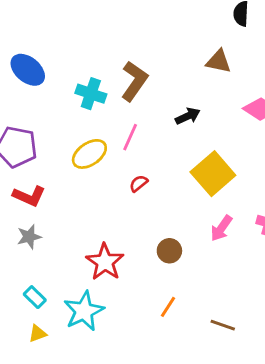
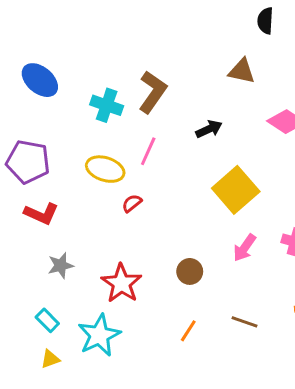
yellow ellipse: (89, 154) -> (105, 169), turned 52
red semicircle: (139, 183) -> (132, 203), moved
gray star: (29, 237) -> (61, 266), moved
brown line: (223, 325) -> (245, 322), moved

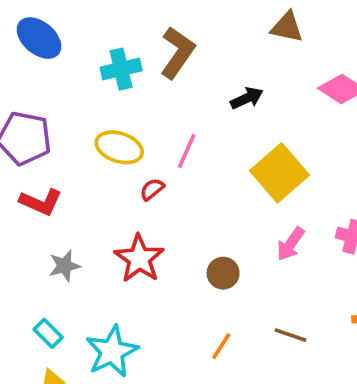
cyan cross: (107, 105) -> (121, 69), turned -32
pink line: (148, 151) -> (187, 151), moved
red star: (121, 283) -> (139, 259), moved

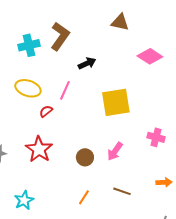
black arrow: (247, 98) -> (87, 63), moved
yellow square: (280, 173) -> (116, 102), turned 32
pink arrow: (291, 244) -> (115, 151), moved
cyan star: (112, 352) -> (24, 200), size x0.7

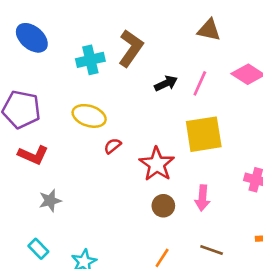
pink line: (65, 90) -> (200, 83), moved
red star: (39, 149) -> (157, 164), moved
pink arrow: (115, 151) -> (202, 198), turned -30

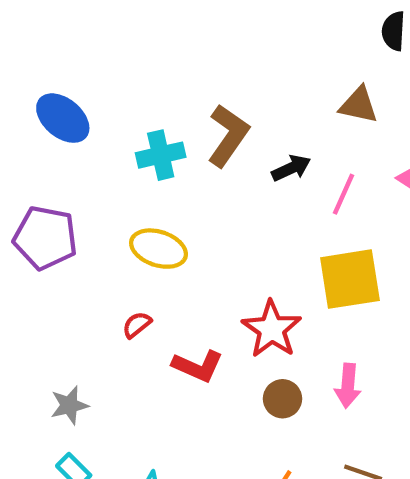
black arrow: (166, 83) -> (291, 168), moved
red semicircle: (113, 146) -> (137, 325), moved
red L-shape: (33, 155) -> (198, 366), moved
gray star: (50, 201) -> (69, 405), moved

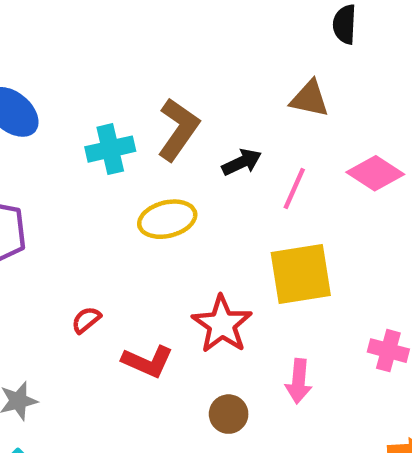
yellow ellipse: (159, 249) -> (167, 219), moved, turned -32
brown circle: (283, 399) -> (229, 414), moved

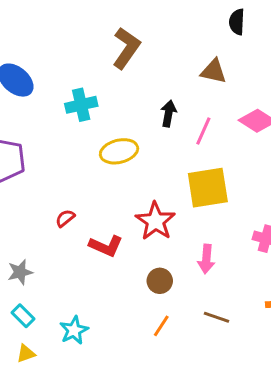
brown L-shape: (178, 129) -> (126, 48), moved
black arrow: (242, 162) -> (168, 113), turned -55

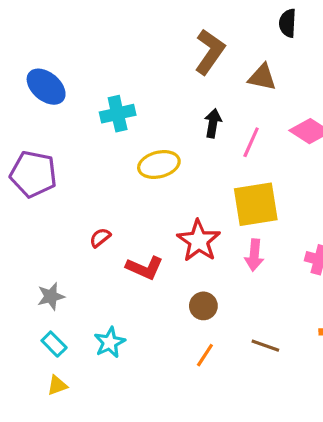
brown L-shape: (126, 48) -> (210, 52), moved
pink arrow: (206, 259) -> (254, 255), moved
cyan star: (74, 330) -> (110, 342), moved

